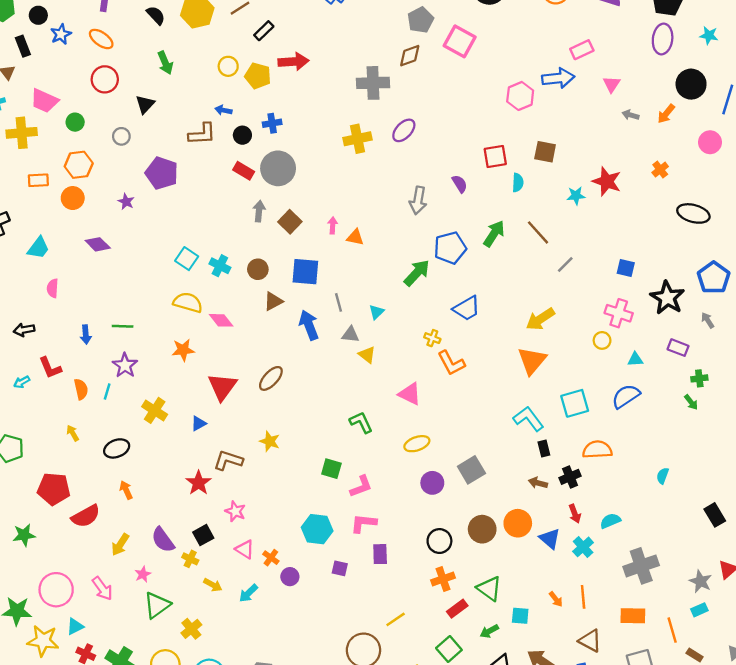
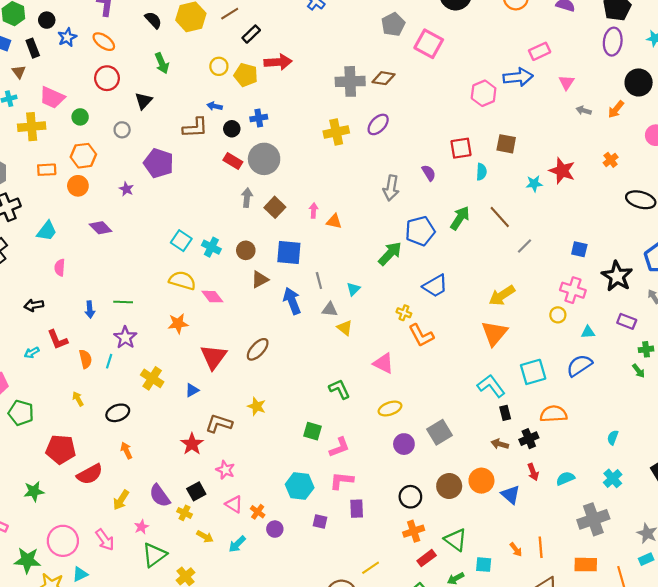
brown diamond: (410, 56) -> (384, 78), moved, turned 30
cyan cross: (583, 547) -> (613, 478), moved

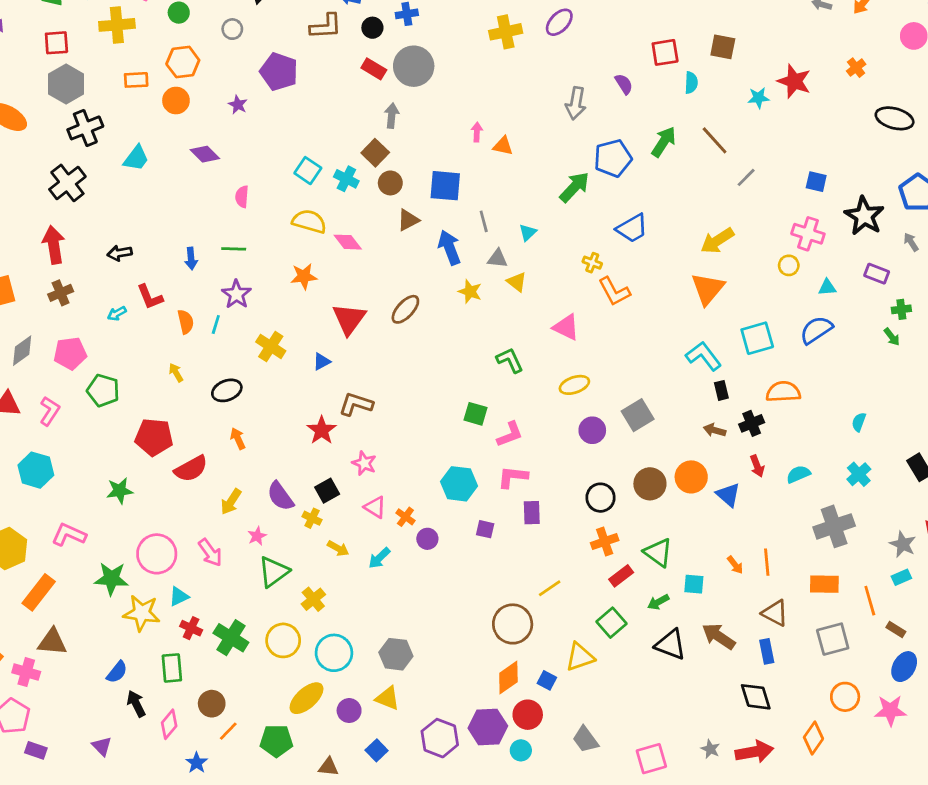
brown square: (275, 207) -> (375, 153), moved
pink semicircle: (60, 268) -> (242, 197), moved
yellow star: (257, 406) -> (470, 291), moved

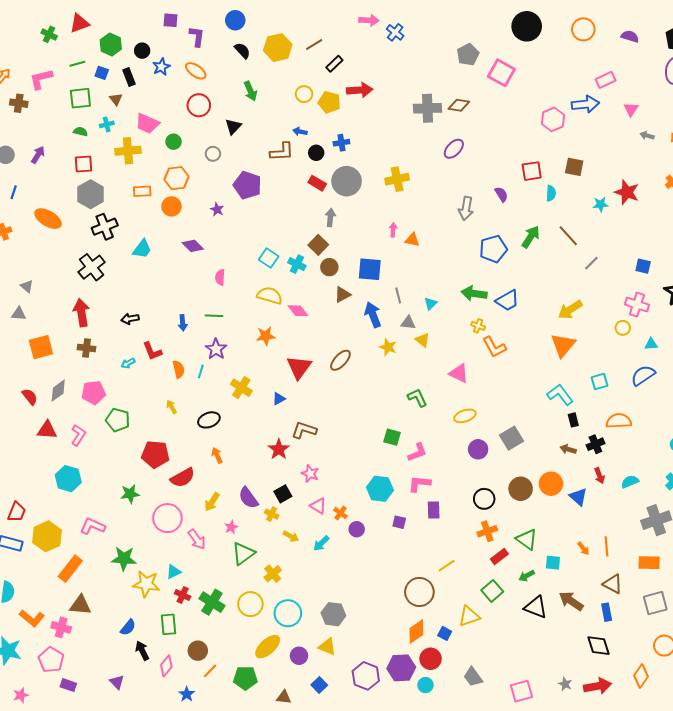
yellow cross: (506, 32) -> (397, 179), moved
green arrow: (574, 187) -> (474, 293), moved, turned -125
brown cross: (61, 293) -> (86, 348), turned 30
cyan square: (757, 338) -> (600, 381), size x0.7
pink circle: (157, 554) -> (167, 518), moved

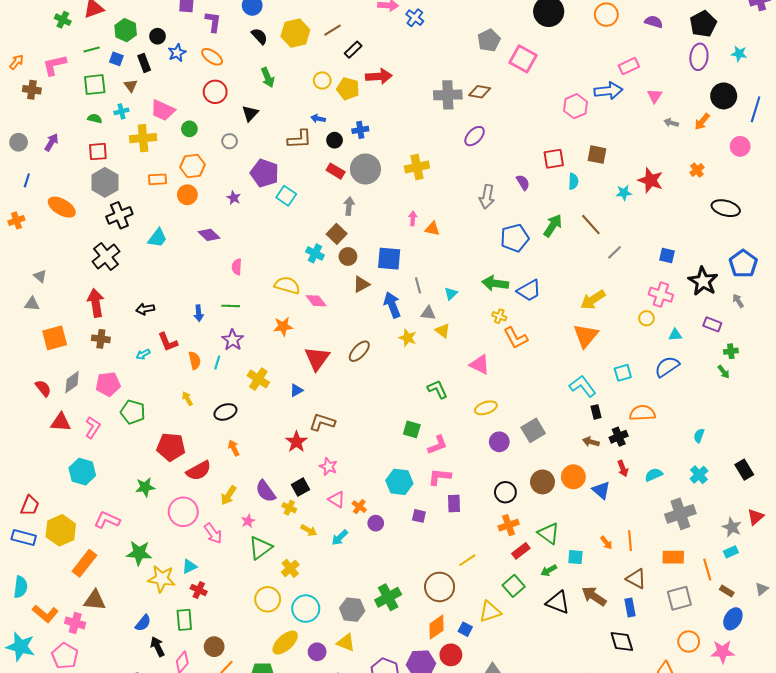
cyan square: (269, 258) -> (286, 196), moved
green cross: (212, 602) -> (388, 597), moved, turned 30

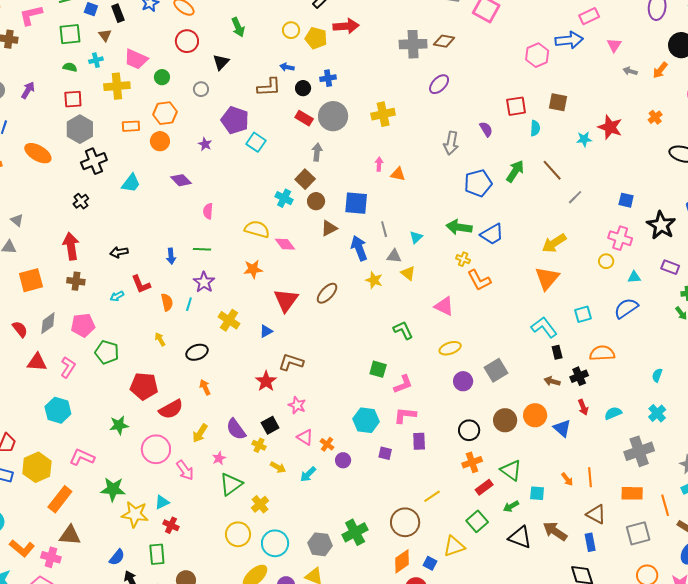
black cross: (106, 257) -> (81, 201), size x0.6

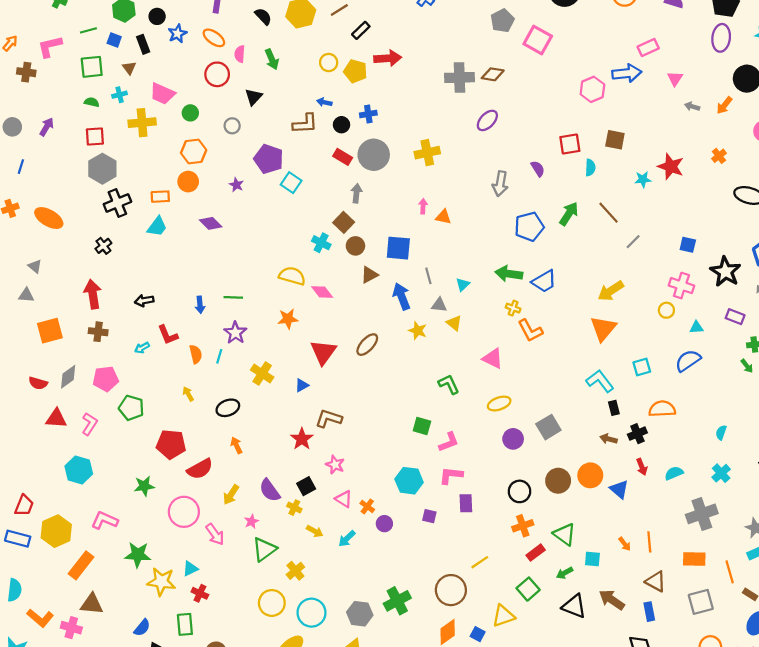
orange rectangle: (131, 126) -> (160, 197), moved
orange ellipse: (38, 153) -> (49, 218), moved
pink semicircle: (208, 211) -> (240, 54), moved
red semicircle: (20, 329) -> (38, 383), turned 144

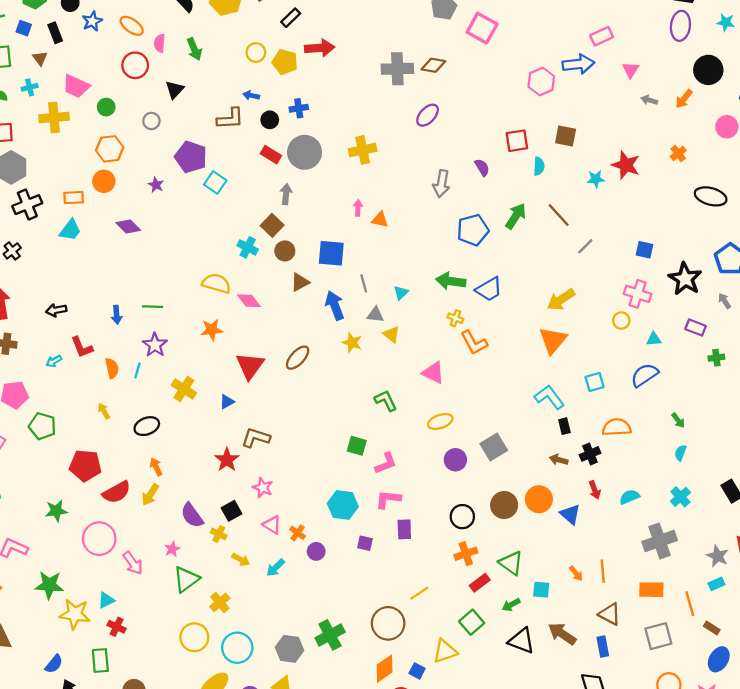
green arrow: (747, 366) -> (678, 420), moved
yellow arrow: (231, 495) -> (150, 495), moved

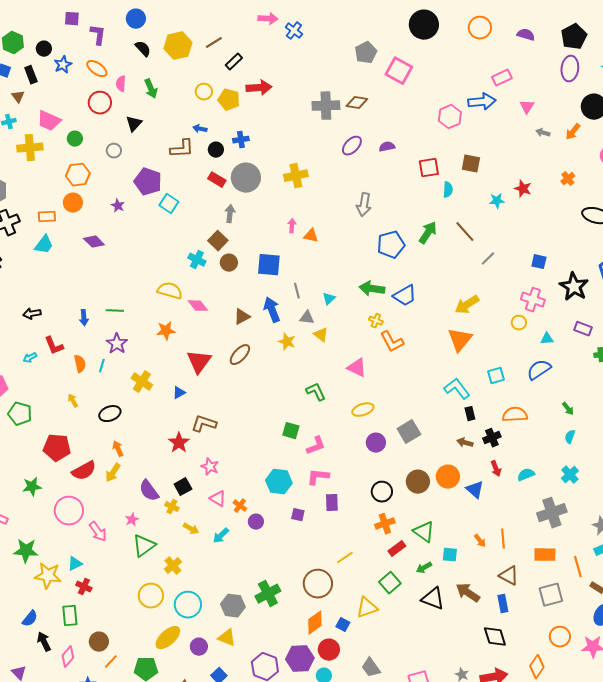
red star: (626, 165) -> (523, 189), size x0.7
purple semicircle: (482, 167) -> (387, 147), moved, turned -70
brown triangle: (300, 282) -> (242, 317), moved

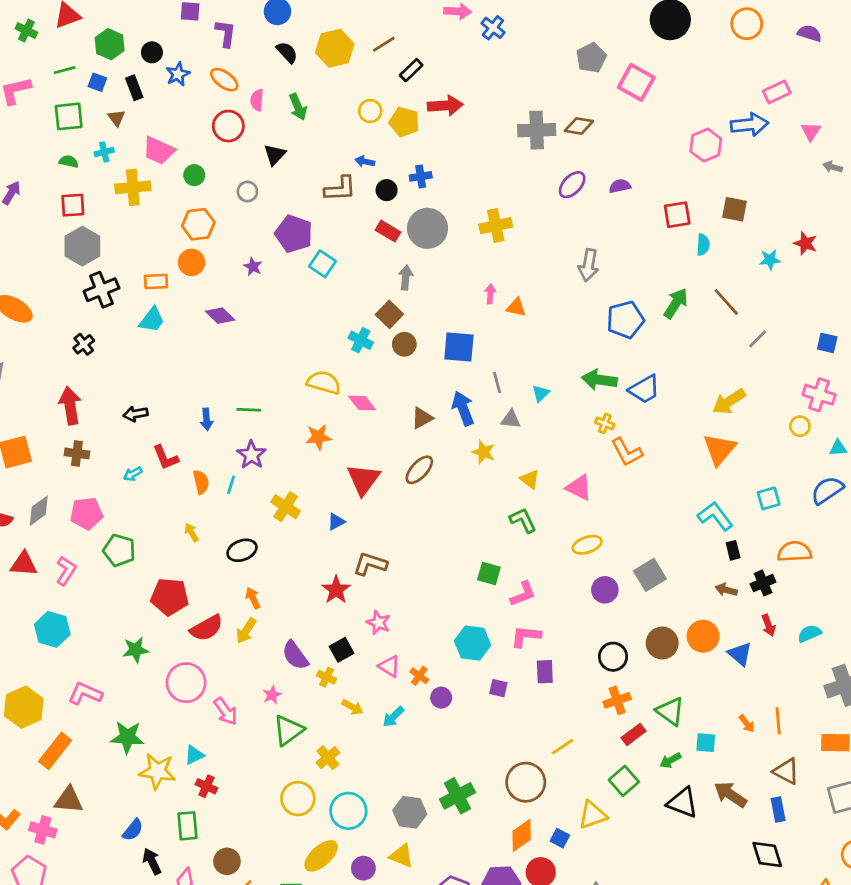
yellow triangle: (321, 335) -> (530, 479), moved

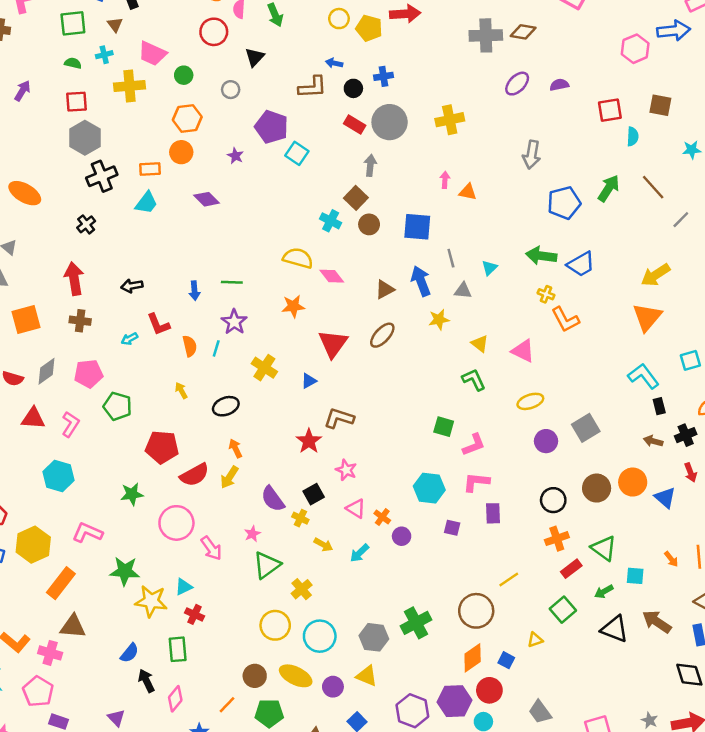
yellow star: (483, 452) -> (439, 320), turned -30
yellow triangle: (593, 815) -> (535, 640), size x0.6
yellow ellipse: (321, 856) -> (296, 676), turned 68
brown circle: (227, 861) -> (255, 676), moved

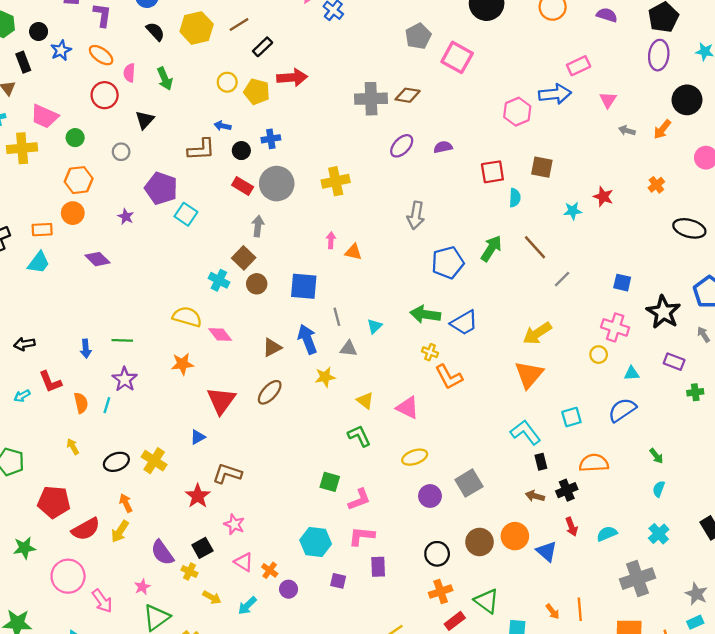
yellow cross: (264, 368) -> (154, 461), moved

